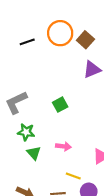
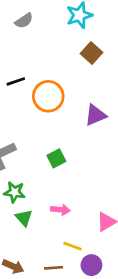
orange circle: (60, 33) -> (48, 96), moved
brown square: (85, 40) -> (91, 53), moved

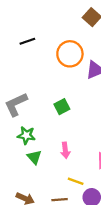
orange circle: (48, 96) -> (70, 54), moved
pink arrow: (60, 210) -> (65, 150), turned 77

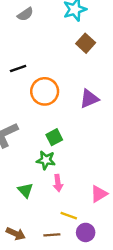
orange circle: (70, 54) -> (45, 91), moved
green star: (26, 135) -> (46, 160), moved

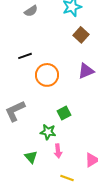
purple triangle: (89, 99) -> (86, 71), moved
green square: (54, 137) -> (64, 113), moved

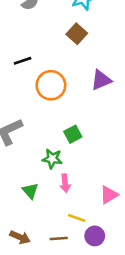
brown square: (81, 35) -> (77, 34), moved

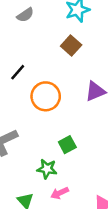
black line: (23, 61) -> (18, 72), turned -30
pink arrow: (65, 183) -> (60, 193), turned 72

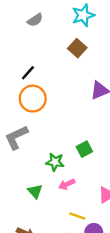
orange circle: (46, 96) -> (33, 99), moved
green square: (67, 145) -> (84, 149), moved

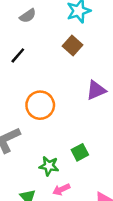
black line: (28, 73) -> (18, 55), moved
orange circle: (33, 99) -> (40, 105), moved

